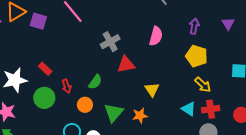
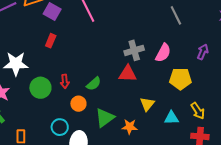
gray cross: (110, 42) -> (134, 50), moved
yellow pentagon: (197, 56) -> (180, 79), moved, turned -30
red rectangle: (45, 69) -> (51, 41), moved, turned 56
cyan triangle: (189, 109) -> (171, 118), moved, turned -49

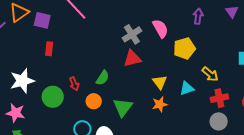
pink semicircle: (163, 53) -> (160, 28), turned -42
orange star: (130, 127) -> (160, 104), moved

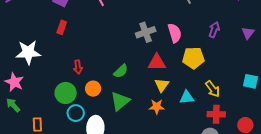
red triangle: (132, 59) -> (157, 62), moved
green semicircle: (103, 78) -> (121, 71), moved
green circle: (53, 97) -> (66, 93), moved

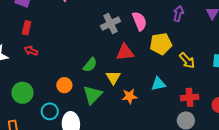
red arrow: (78, 67) -> (31, 51), moved, turned 128
yellow triangle: (162, 85) -> (113, 77), moved
yellow arrow: (213, 89) -> (187, 60), moved
green circle: (66, 93) -> (22, 93), moved

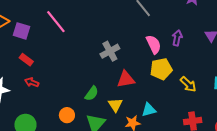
pink semicircle: (139, 21) -> (154, 44), moved
red rectangle: (27, 28) -> (26, 60), turned -64
cyan triangle: (158, 84) -> (149, 110), moved

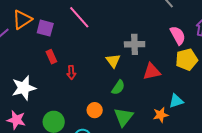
gray cross: (110, 51) -> (135, 44), turned 30
red rectangle: (26, 60) -> (51, 57), turned 32
red arrow: (32, 82) -> (71, 72), moved, turned -112
yellow triangle: (115, 105) -> (113, 61), moved

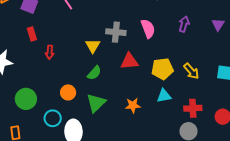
pink semicircle: (178, 35) -> (148, 29), moved
yellow pentagon: (187, 60) -> (162, 69), moved
cyan triangle: (176, 101) -> (164, 96), moved

